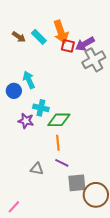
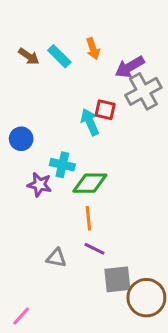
orange arrow: (61, 32) -> (93, 49), size x0.6
red square: (68, 46) -> (105, 110), moved
cyan arrow: (29, 80) -> (90, 122), moved

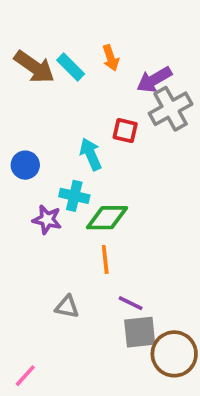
brown arrow: (29, 56) -> (34, 67), size x1.6
cyan arrow: (90, 122) -> (91, 154), moved
purple line: (94, 249) -> (131, 303), moved

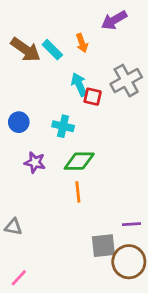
purple arrow: (154, 80) -> (114, 20), moved
cyan arrow: (91, 154) -> (79, 85), moved
cyan cross: (74, 196) -> (63, 126), moved
purple line: (131, 303) -> (132, 224), moved, turned -30
gray triangle: (67, 307) -> (13, 227), moved

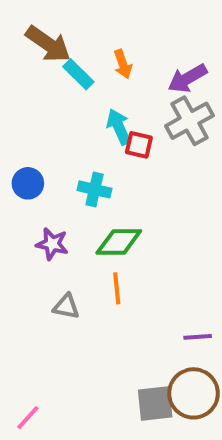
purple arrow: (114, 20) -> (187, 78), moved
brown arrow: (25, 50) -> (48, 44), moved
gray triangle: (13, 227) -> (66, 307), moved
gray square: (103, 246) -> (155, 403), moved

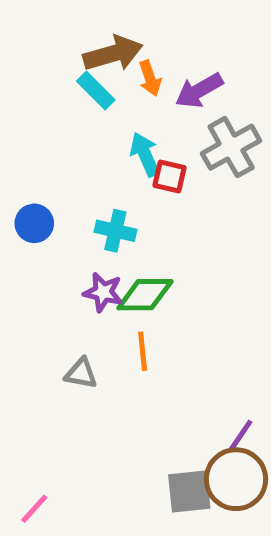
brown arrow: (48, 44) -> (113, 54), moved, turned -51
purple arrow: (187, 78) -> (199, 90), moved
purple star: (52, 244) -> (103, 292), moved
purple line: (198, 337) -> (241, 435), moved, turned -52

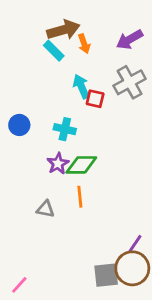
purple arrow: (199, 90) -> (130, 40), moved
purple star: (103, 292) -> (58, 164), turned 30

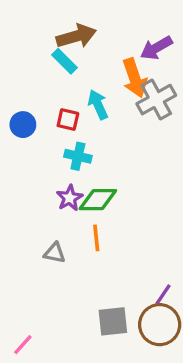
orange arrow: (84, 44) -> (135, 78), moved, size x1.6
red square: (95, 99) -> (68, 120), moved
blue circle: (19, 125) -> (23, 125), moved
gray square: (106, 275) -> (113, 321), moved

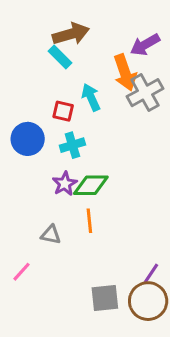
blue circle: (23, 125) -> (28, 139), moved, size x1.4
cyan cross: (78, 156) -> (72, 145), turned -30
pink line: (23, 345) -> (21, 272), moved

